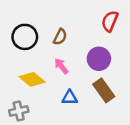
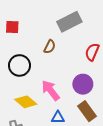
brown semicircle: (60, 37) -> (50, 47), moved
pink arrow: (61, 66) -> (51, 90), size x1.5

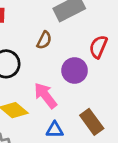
purple circle: (83, 84) -> (75, 70), moved

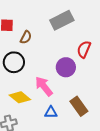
brown semicircle: (44, 40) -> (26, 37), moved

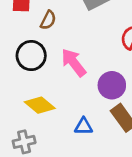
purple circle: (66, 67) -> (112, 85), moved
pink arrow: (44, 86) -> (74, 63), moved

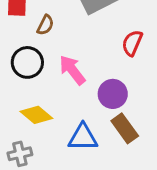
blue triangle: (84, 126) -> (83, 137), size x1.5

